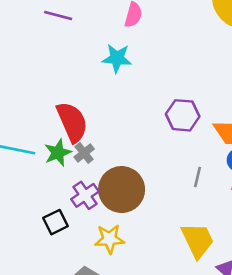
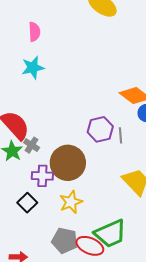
purple hexagon: (183, 115) -> (100, 129), moved
purple cross: (85, 195) -> (42, 176), turned -35

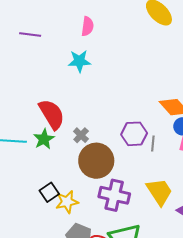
gray cross: (32, 145) -> (81, 135), moved
purple cross: (42, 176) -> (114, 195), moved, size x1.4
yellow star: (71, 202) -> (67, 202), moved

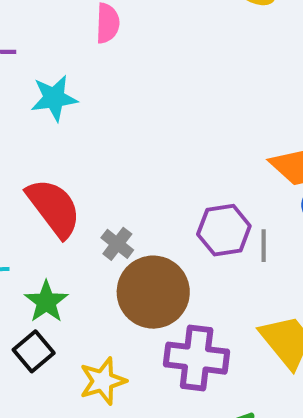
cyan star: (79, 61) -> (54, 98), moved
green star: (44, 139) -> (46, 302), moved
black square: (49, 192) -> (34, 351), moved

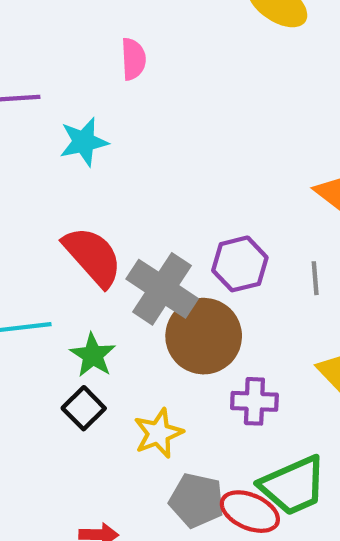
purple hexagon: (224, 230) -> (240, 264), moved
gray cross: (117, 244) -> (162, 289), size x2.0
purple cross: (197, 358) -> (254, 401), size x0.7

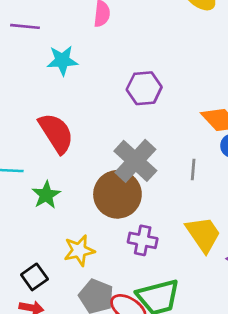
purple hexagon: (240, 264) -> (144, 88), moved
gray cross: (162, 289) -> (135, 161), moved
black square: (84, 408) -> (34, 277), moved

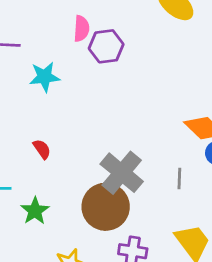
purple hexagon: (144, 88) -> (106, 46), moved
red semicircle: (56, 133) -> (42, 149), size x0.5

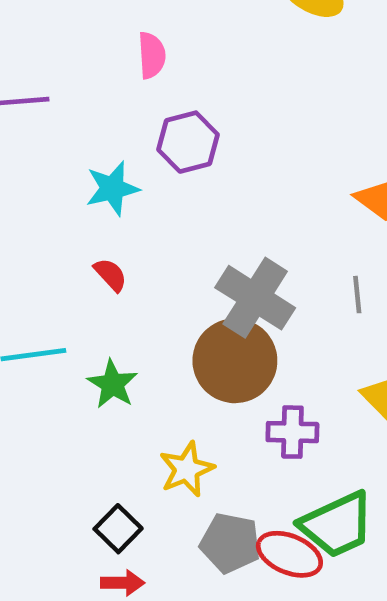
purple hexagon: (106, 46) -> (188, 142), moved
cyan star: (44, 77) -> (112, 188), moved

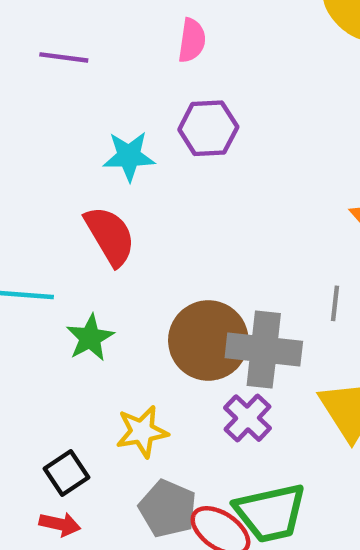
red semicircle: (110, 275) -> (110, 236), size x1.8
gray cross: (255, 298) -> (264, 350), moved, turned -38
purple cross: (292, 432) -> (248, 418), turned 30

